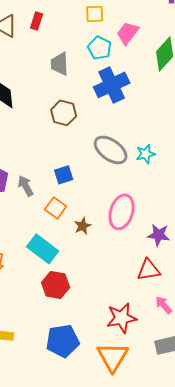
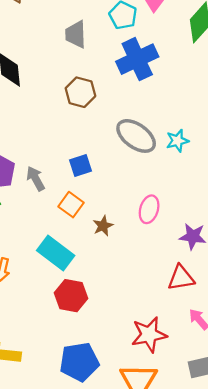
pink ellipse: (122, 212) -> (149, 209), size x0.7

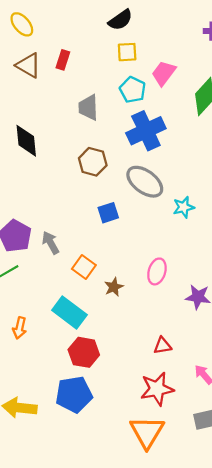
gray ellipse: (136, 136) -> (145, 182), moved
blue square: (80, 166) -> (108, 213), moved
red triangle: (181, 278) -> (163, 346), moved, size x0.7
blue pentagon: (79, 362) -> (74, 394), moved

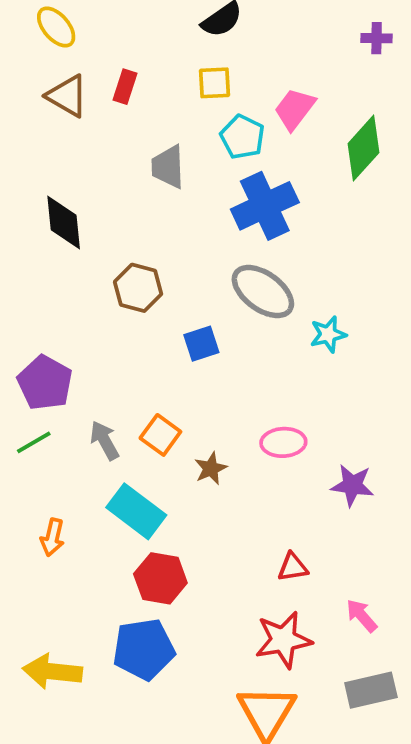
yellow square: (127, 52) -> (214, 83), moved
brown hexagon: (93, 162) -> (138, 288), moved
gray arrow: (51, 243) -> (105, 441), moved
pink ellipse: (157, 271) -> (283, 442), turned 70

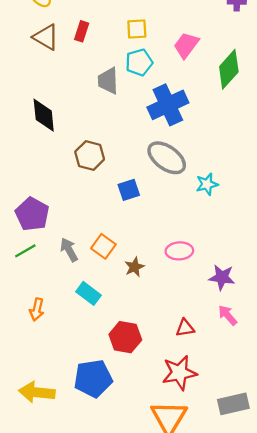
cyan pentagon: (242, 137) -> (139, 62), moved, turned 30
cyan rectangle: (136, 511) -> (89, 293), size x0.7
red hexagon: (160, 578) -> (125, 337), moved
pink arrow: (362, 616) -> (228, 315), moved

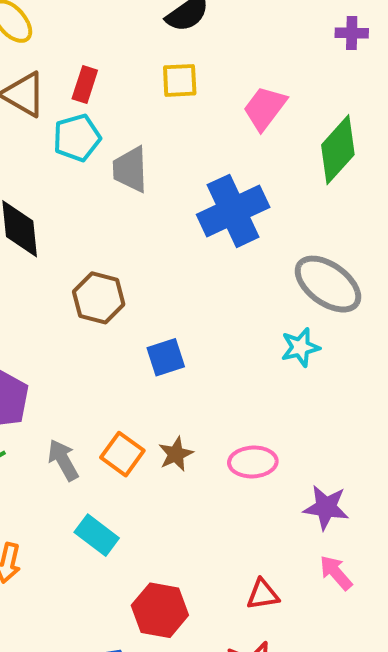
cyan pentagon: (139, 62) -> (77, 138), moved
gray ellipse: (167, 158) -> (328, 284), moved
brown star: (135, 267) -> (176, 454), moved

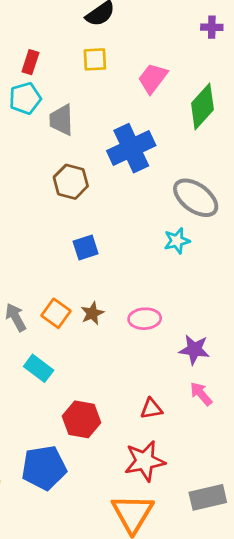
brown hexagon: (99, 298) -> (71, 182), moved

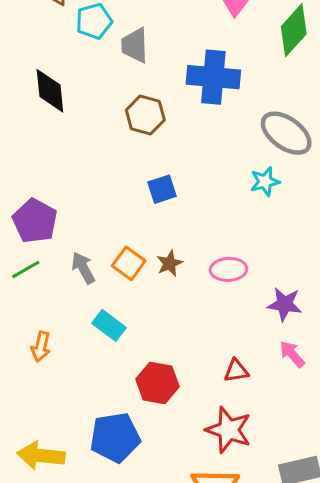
blue cross: (131, 148) -> (213, 77), turned 30
red star: (145, 461) -> (229, 430), turned 30

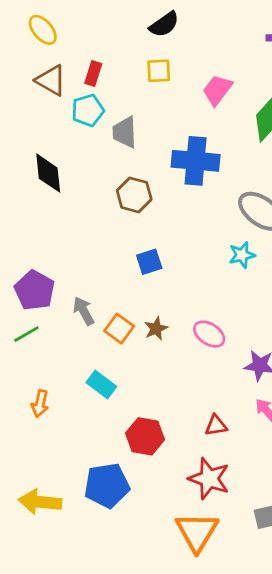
gray arrow: (83, 268) -> (84, 311), moved
pink ellipse: (229, 269) -> (209, 334), turned 36

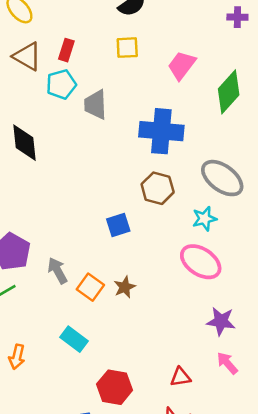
brown hexagon: (134, 195) -> (158, 188), moved
pink ellipse: (209, 334) -> (201, 262), moved, size x1.4

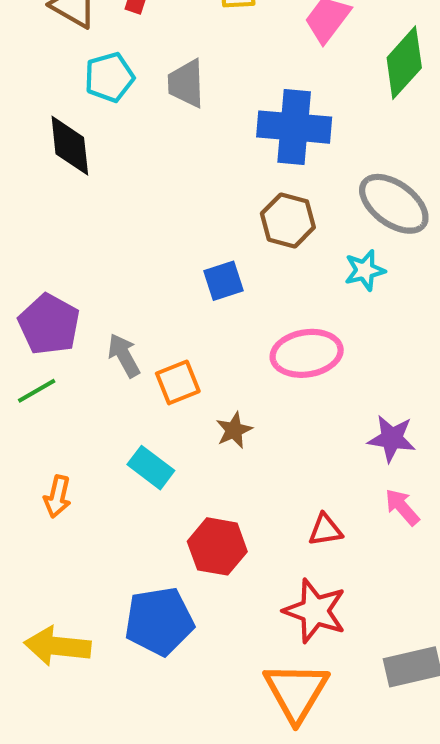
cyan pentagon: (61, 84) -> (109, 77), moved
pink ellipse: (201, 262) -> (307, 353), moved, turned -42
orange square: (90, 287) -> (178, 382), turned 32
brown star: (125, 287) -> (234, 430), moved

